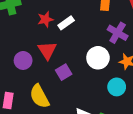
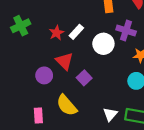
white circle: (98, 58) -> (103, 44), moved

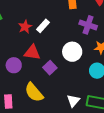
white circle: (103, 44) -> (72, 52), moved
red triangle: (64, 61) -> (32, 52), turned -36

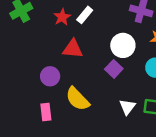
purple circle: (14, 65) -> (50, 76), moved
purple square: (50, 68) -> (114, 69), moved

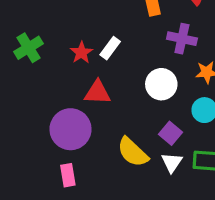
purple square: (114, 69) -> (171, 133), moved
purple circle: (50, 76) -> (71, 129), size x1.6
yellow semicircle: (77, 99) -> (133, 152), moved

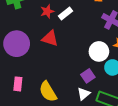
white circle: (161, 84) -> (99, 51), moved
purple circle: (71, 129) -> (17, 44), moved
yellow semicircle: (133, 152) -> (48, 92), moved

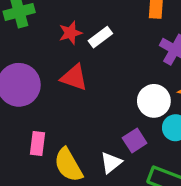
pink rectangle: (18, 84) -> (37, 143), moved
white triangle: (84, 94) -> (111, 163), moved

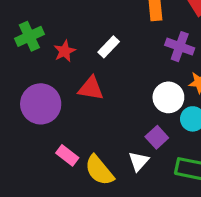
red star: (70, 33) -> (65, 51), moved
pink rectangle: (37, 143) -> (67, 155), turned -50

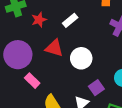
white circle: (168, 97) -> (81, 58), moved
pink rectangle: (67, 155) -> (32, 81), moved

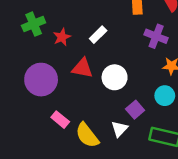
pink rectangle: (32, 81) -> (60, 120), moved

